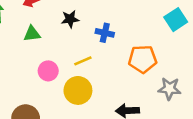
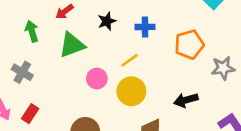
green triangle: (32, 34) -> (72, 45), size x1.5

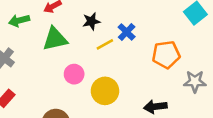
blue cross: (145, 27) -> (127, 32), turned 36
green arrow: (32, 31) -> (19, 21), turned -96
yellow line: (129, 60) -> (105, 44), moved

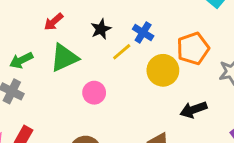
green arrow: (19, 21) -> (21, 60), moved
yellow circle: (105, 91) -> (163, 70), moved

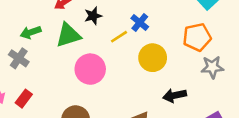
black star: (101, 29) -> (93, 16), moved
orange pentagon: (193, 48) -> (197, 37), moved
pink circle: (94, 93) -> (90, 69), size x1.5

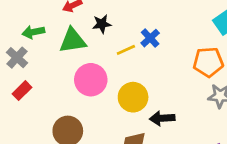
yellow circle: (153, 58) -> (133, 97), moved
black arrow: (175, 95) -> (162, 118), moved
red rectangle: (24, 99) -> (22, 91), moved

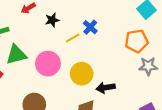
green triangle: (73, 41) -> (16, 55), moved

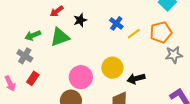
yellow line: (73, 38) -> (134, 34), moved
green triangle: (16, 55) -> (60, 37), moved
pink circle: (48, 64) -> (81, 77), moved

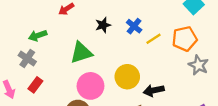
black star: (80, 20) -> (103, 25), moved
green triangle: (60, 37) -> (81, 53), moved
gray star: (174, 55) -> (198, 65), turned 30

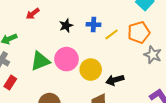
blue cross: (134, 26) -> (93, 25), turned -32
green triangle: (81, 53) -> (40, 61), moved
pink circle: (90, 86) -> (66, 59), moved

